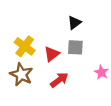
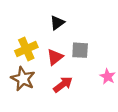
black triangle: (74, 23) -> (57, 23), moved
yellow cross: (25, 46) -> (26, 49), turned 30

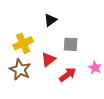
red triangle: (55, 57) -> (48, 59), moved
red arrow: (63, 84) -> (68, 75), moved

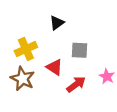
red triangle: (48, 59) -> (54, 67), turned -49

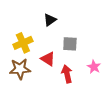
brown star: (23, 79) -> (20, 69), turned -30
red arrow: (76, 84) -> (67, 74), turned -66

